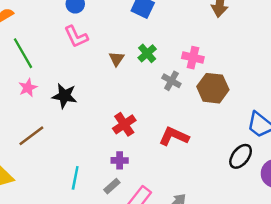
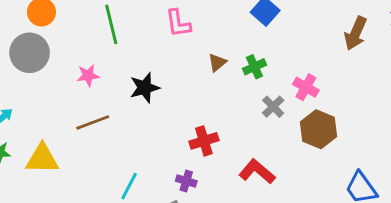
pink star: (28, 88) -> (88, 75), moved
black star: (65, 96) -> (145, 88), turned 30

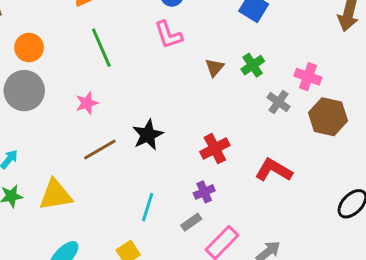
black star: (145, 88) -> (148, 135), moved
purple cross: (186, 181) -> (204, 192), turned -30

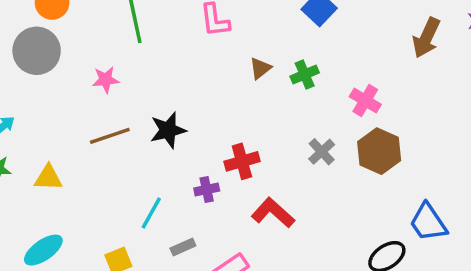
gray cross: (278, 102) -> (322, 152), moved
red L-shape: (274, 170) -> (273, 213), moved
purple cross: (204, 192) -> (207, 189), moved
yellow triangle: (55, 195) -> (48, 178), size x0.7
gray rectangle: (191, 222) -> (183, 247), moved

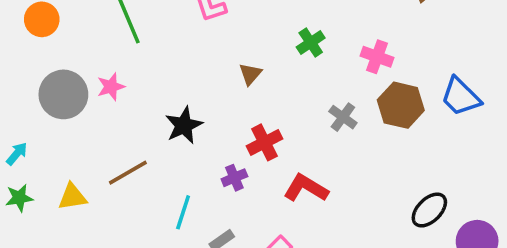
gray circle: (37, 51) -> (63, 94), moved
brown triangle: (260, 68) -> (250, 74), moved
brown line: (110, 136) -> (128, 173), moved
blue trapezoid: (428, 222) -> (461, 97), moved

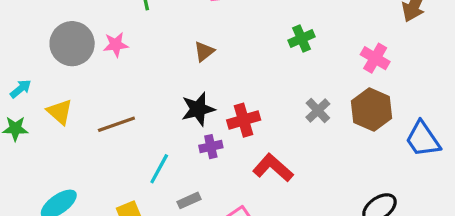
pink cross: (377, 57) -> (375, 58), moved
brown triangle: (250, 74) -> (204, 52), moved
blue trapezoid: (461, 97) -> (423, 139), moved
black star: (184, 125) -> (198, 109), moved
yellow triangle: (72, 197) -> (60, 112), moved, turned 40

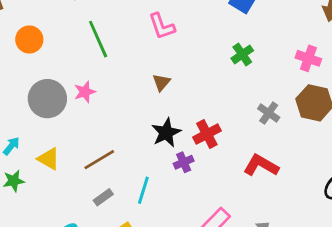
red L-shape: (273, 168) -> (261, 165), moved
gray rectangle: (189, 200) -> (103, 197), moved

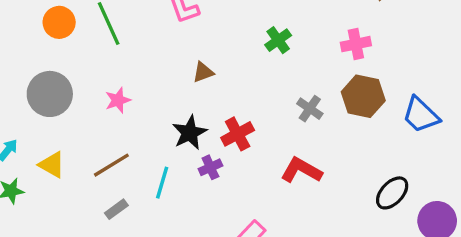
orange circle: (29, 39) -> (59, 22), moved
pink cross: (308, 58) -> (356, 44), turned -30
brown triangle: (161, 82) -> (203, 72), moved, turned 30
pink star: (85, 92) -> (118, 100), moved
cyan line: (143, 190) -> (162, 183), moved

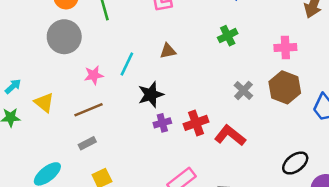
gray circle: (50, 94) -> (64, 37), moved
pink star: (118, 100) -> (94, 75), moved
red cross: (238, 134) -> (196, 123), moved
cyan line: (162, 183) -> (127, 64), moved

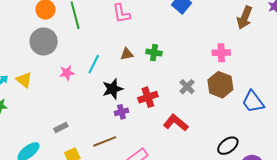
green cross: (228, 36) -> (154, 53), moved, turned 35
yellow triangle: (44, 103) -> (24, 80), moved
brown line: (88, 110) -> (105, 141), moved
red cross: (196, 123) -> (148, 97), moved

